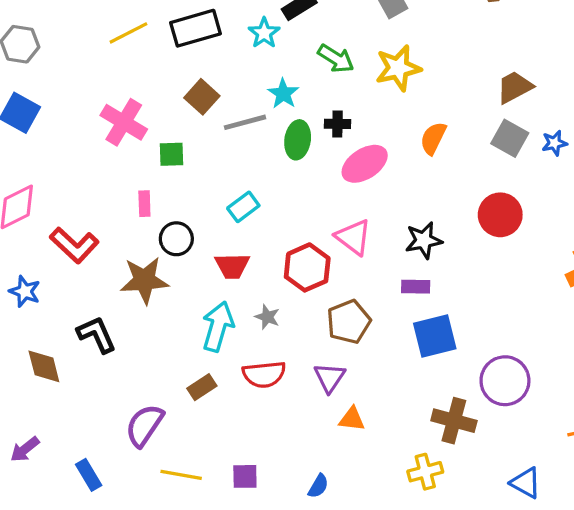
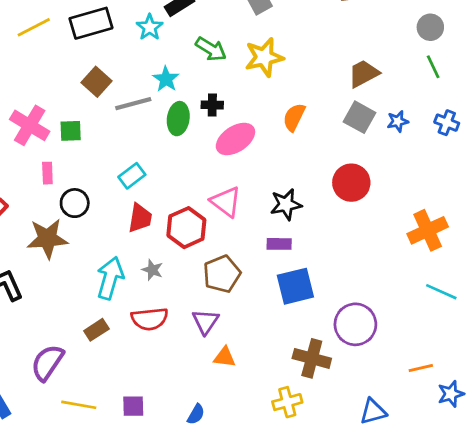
pink cross: (124, 122) -> (30, 125), moved
red trapezoid: (232, 266) -> (140, 218), moved, turned -80
blue triangle: (526, 483) -> (373, 412), turned -44

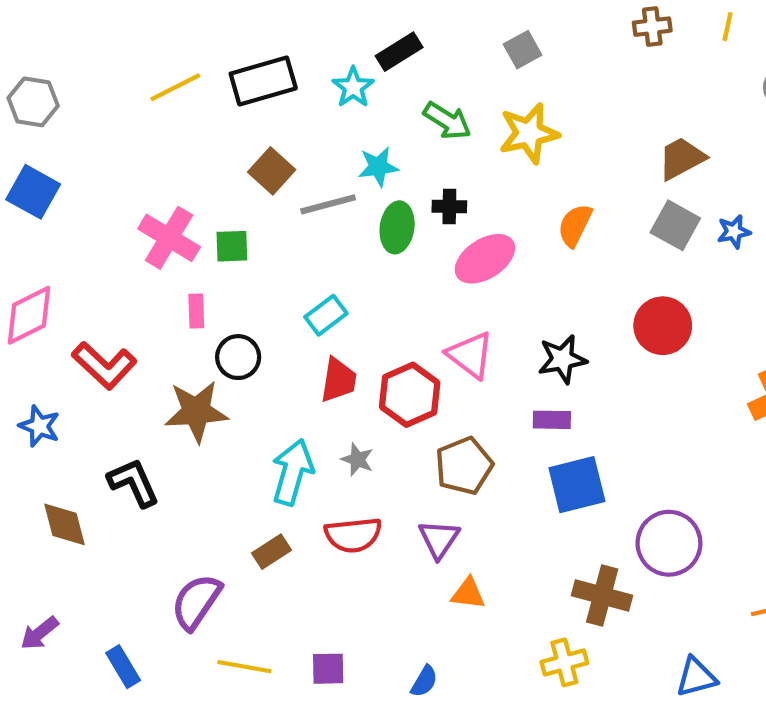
cyan star: (166, 79) -> (378, 167), turned 30

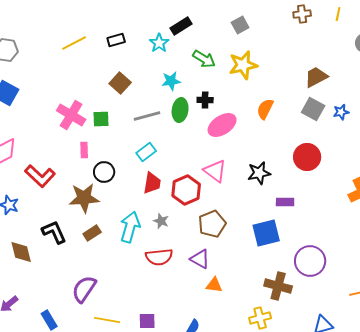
black rectangle: (263, 81) -> (116, 40), size x0.6
gray line: (328, 204) -> (147, 116), moved
purple rectangle: (552, 420) -> (285, 202), moved
purple triangle: (439, 539) -> (200, 259), turned -35
brown rectangle: (272, 552) -> (92, 233), moved

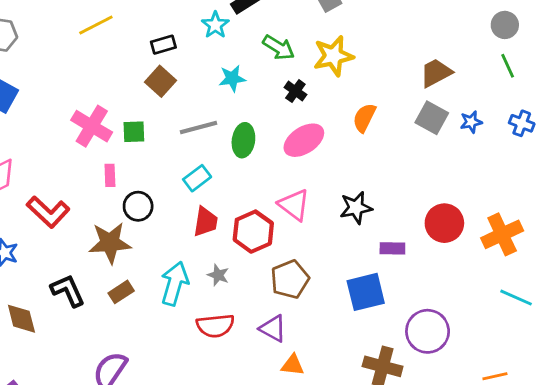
black rectangle: (116, 40) -> (163, 45), moved
black cross: (205, 100) -> (295, 91), moved, turned 35
green ellipse: (180, 110) -> (243, 140), moved
red circle: (307, 157) -> (444, 223), moved

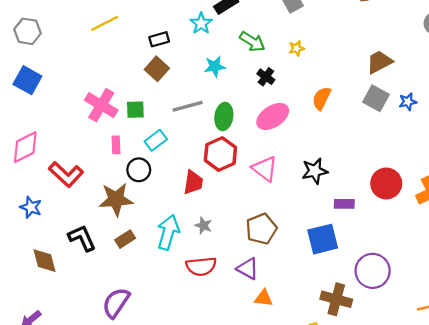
yellow star: (333, 56) -> (297, 48), size x0.5
cyan rectangle: (197, 178) -> (156, 140), moved
red hexagon: (253, 232) -> (220, 154), moved

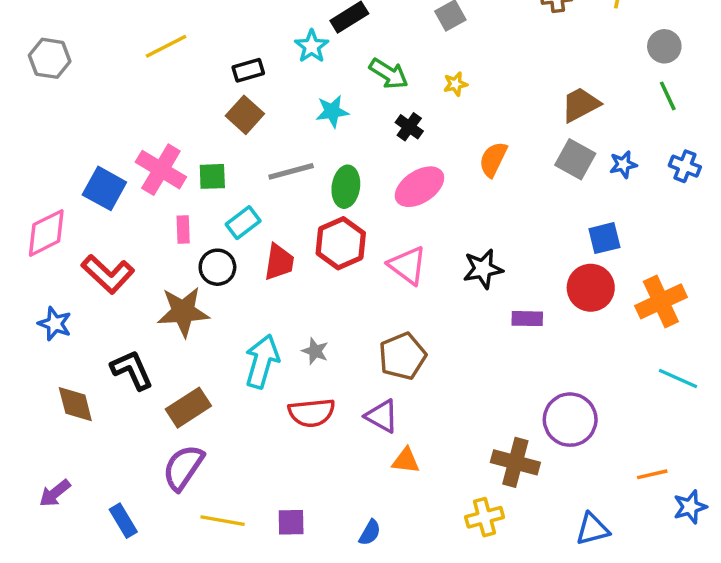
blue square: (27, 80) -> (104, 188), moved
red trapezoid: (193, 182) -> (279, 262), moved
brown rectangle: (125, 239) -> (188, 408), moved, size x1.4
blue square: (323, 239) -> (604, 238), moved, size x0.7

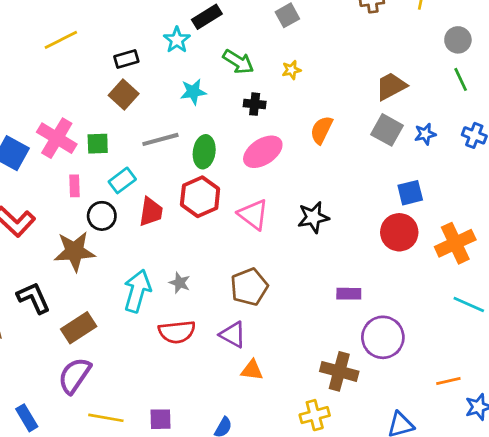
black cross: (409, 127) -> (255, 104), turned -30
purple rectangle: (527, 319) -> (349, 294), moved

